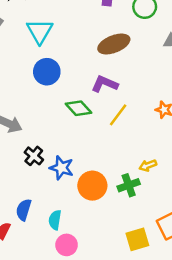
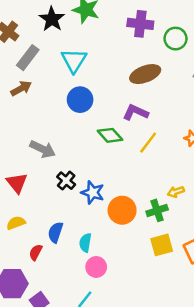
yellow square: (137, 239) -> (162, 245), moved

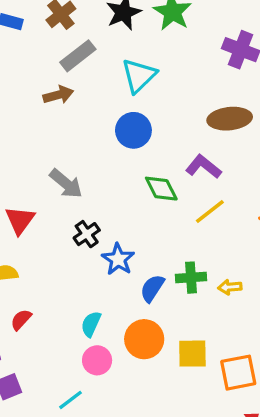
orange circle: (122, 210) -> (144, 339), moved
green cross: (157, 210) -> (191, 278), moved
blue semicircle: (55, 232) -> (152, 288), moved

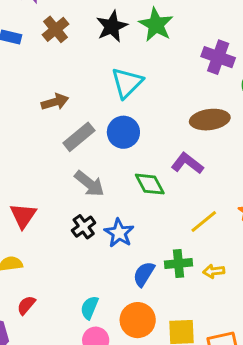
gray rectangle: (78, 56) -> (79, 137), moved
gray arrow: (66, 184) -> (89, 184), moved
yellow line: (210, 211) -> (204, 222), moved
blue star: (118, 259) -> (119, 233), moved

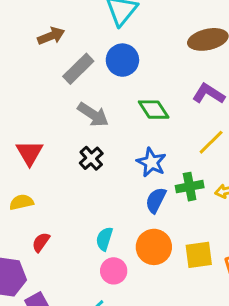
purple L-shape: (187, 163) -> (209, 94), moved
blue star: (119, 233) -> (151, 162), moved

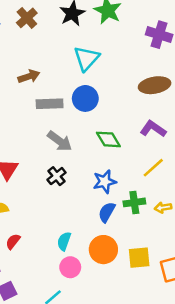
gray rectangle: (78, 69) -> (50, 104), turned 40
blue star: (151, 162) -> (105, 182), turned 30

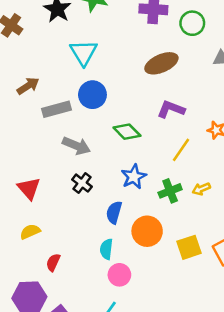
blue semicircle: (107, 212) -> (114, 212), moved
orange circle: (103, 250) -> (147, 231), moved

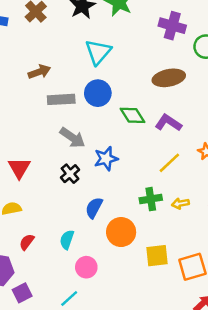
green diamond: (127, 132) -> (133, 115), moved
blue star: (134, 177) -> (106, 159), moved
cyan semicircle: (106, 249) -> (67, 240), moved

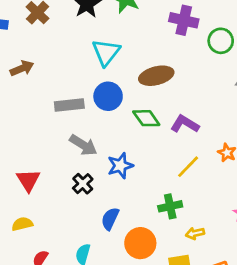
brown arrow: (39, 72) -> (22, 68), moved
brown ellipse: (169, 78) -> (156, 76), moved
yellow arrow: (180, 204) -> (195, 233), moved

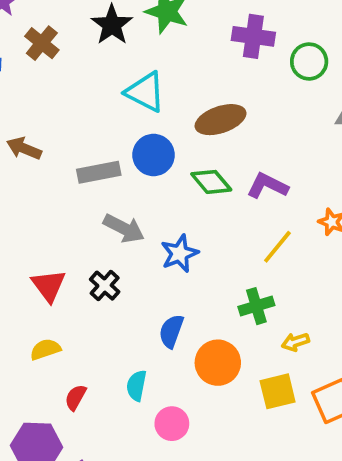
cyan triangle: (106, 52) -> (145, 92), turned -36
brown arrow: (22, 68) -> (24, 148), moved, turned -130
black cross: (83, 184) -> (105, 286), moved

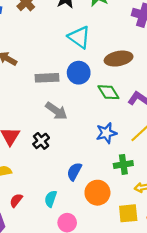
blue star: (180, 253) -> (106, 133), moved

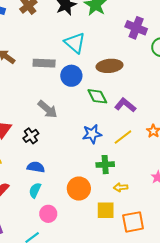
gray rectangle: (47, 78) -> (44, 63), moved
blue semicircle: (74, 171) -> (36, 167), moved, turned 66

